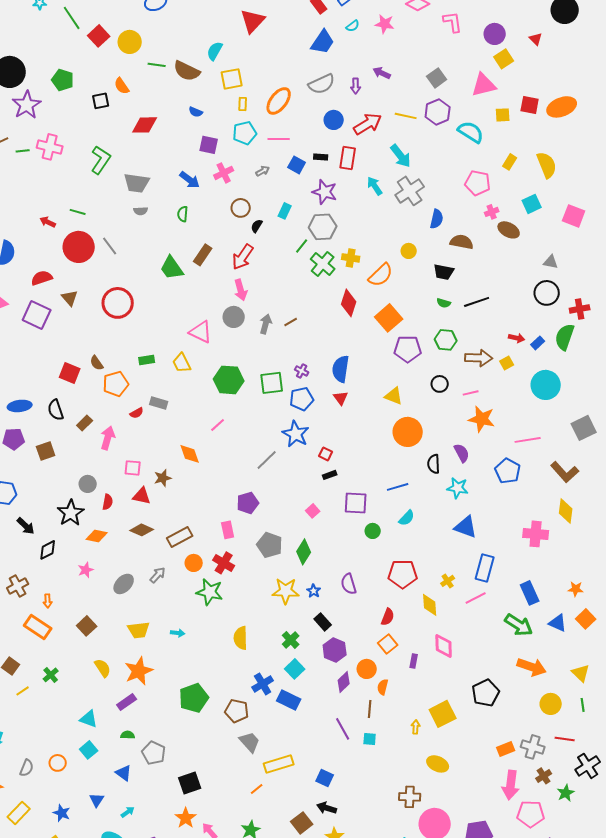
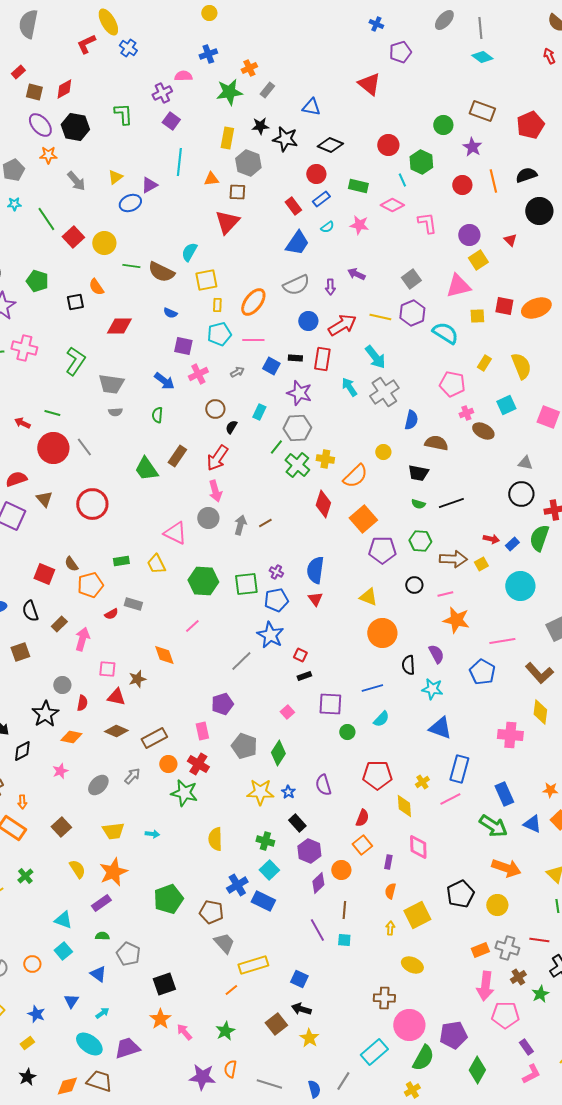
green cross: (291, 640) -> (265, 841), turned -30
orange semicircle: (383, 687) -> (390, 891), moved
yellow circle: (551, 704) -> (497, 905), moved

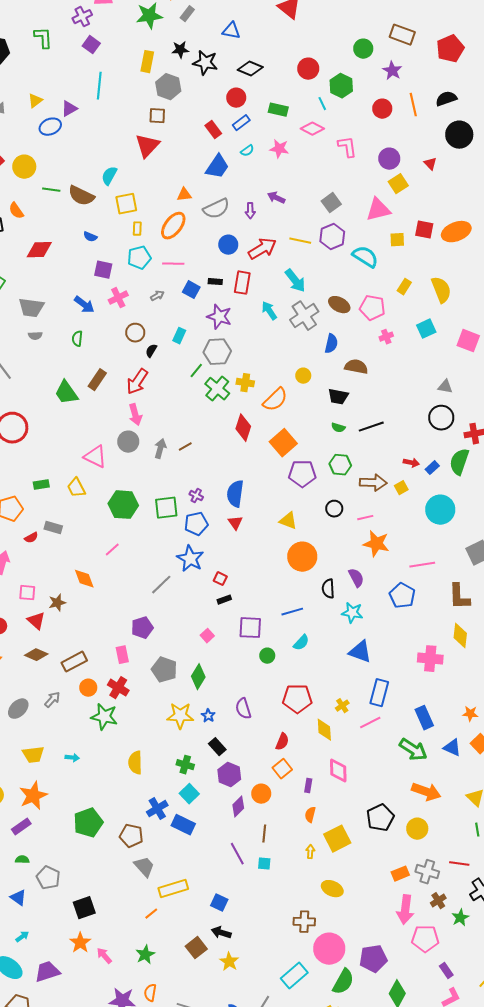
orange triangle: (211, 179) -> (184, 195), moved
brown ellipse: (483, 431) -> (339, 305), moved
brown L-shape: (539, 673) -> (459, 597), turned 40
red triangle: (116, 697) -> (36, 621), turned 30

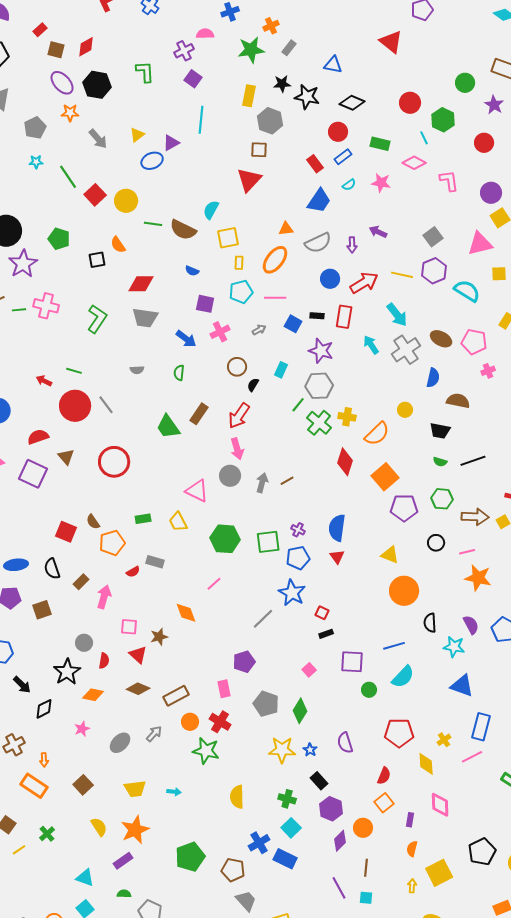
gray trapezoid: (31, 308) -> (145, 318), moved
purple semicircle: (356, 578) -> (471, 625), moved
cyan semicircle: (301, 643) -> (403, 677), size x1.4

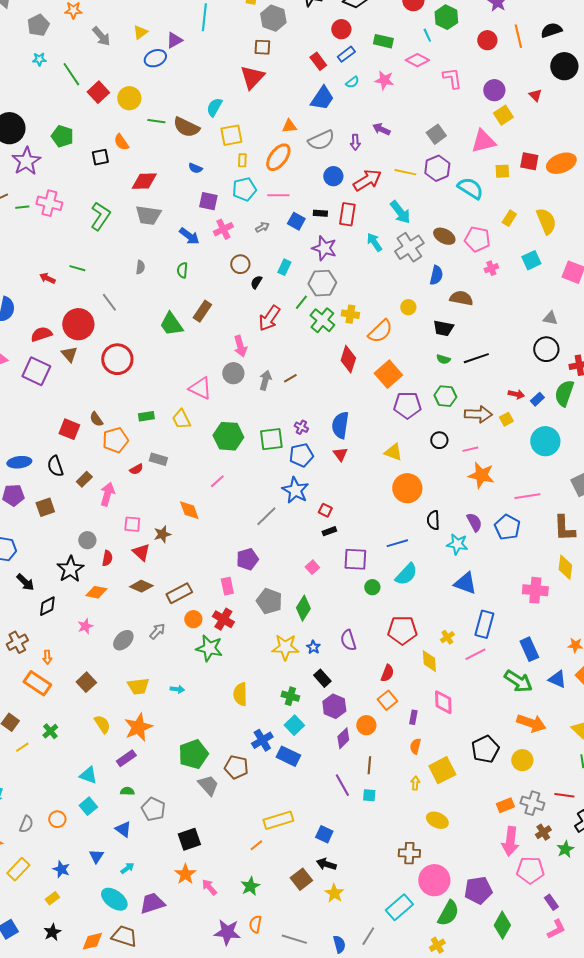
gray semicircle: (137, 370) -> (140, 267), turned -80
red circle: (75, 406) -> (78, 324), moved
red arrow: (239, 416) -> (269, 318), moved
gray trapezoid: (246, 901) -> (208, 785), moved

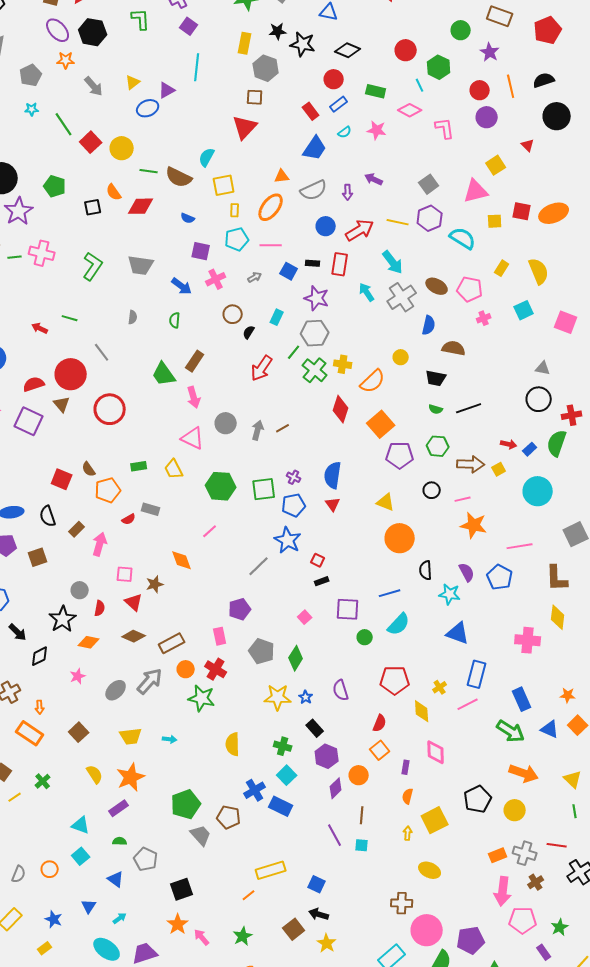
purple circle: (494, 90) -> (487, 117), moved
red diamond: (144, 181) -> (141, 206), moved
pink arrow: (240, 346) -> (194, 397), moved
gray arrow: (157, 631) -> (150, 681), size x1.6
green star: (565, 849) -> (560, 927), moved

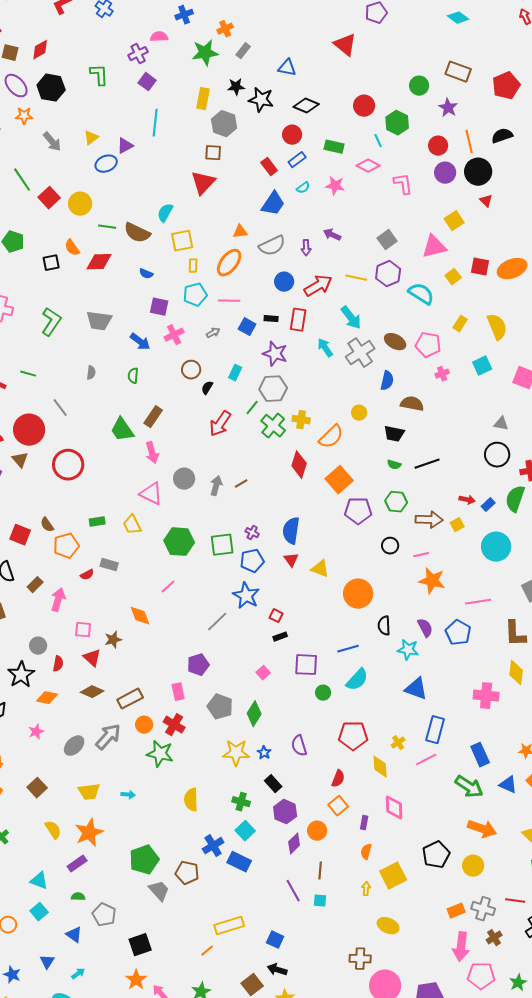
black circle: (557, 116) -> (478, 172), moved
yellow square: (495, 221) -> (453, 277), turned -35
yellow triangle: (386, 502) -> (320, 569), moved

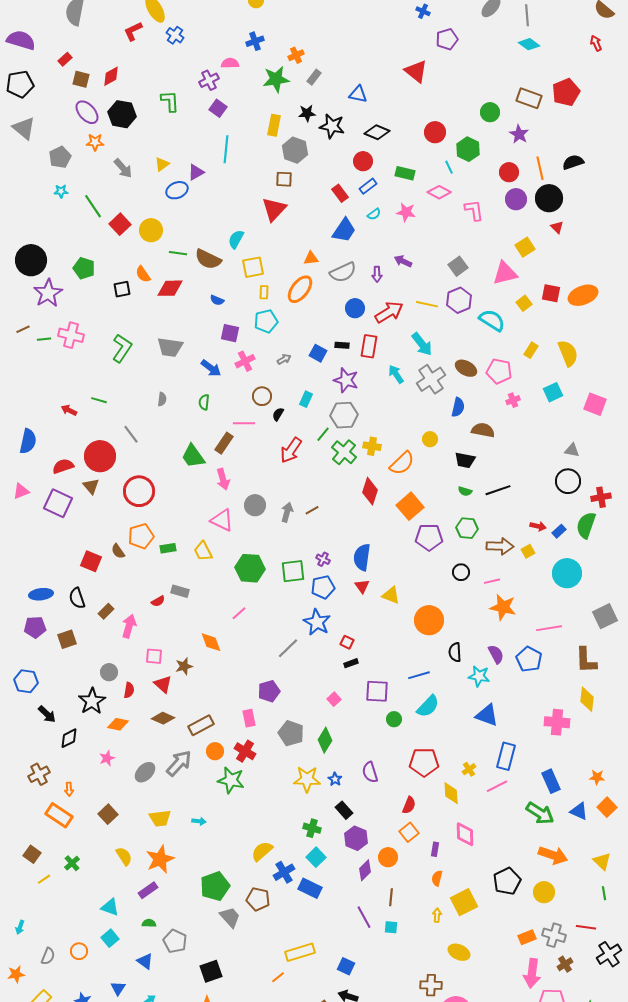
red pentagon: (506, 86) -> (566, 92), moved
pink line: (229, 301) -> (244, 423), moved
orange pentagon: (66, 546) -> (141, 536), moved
yellow semicircle: (191, 800) -> (262, 851), moved, turned 50

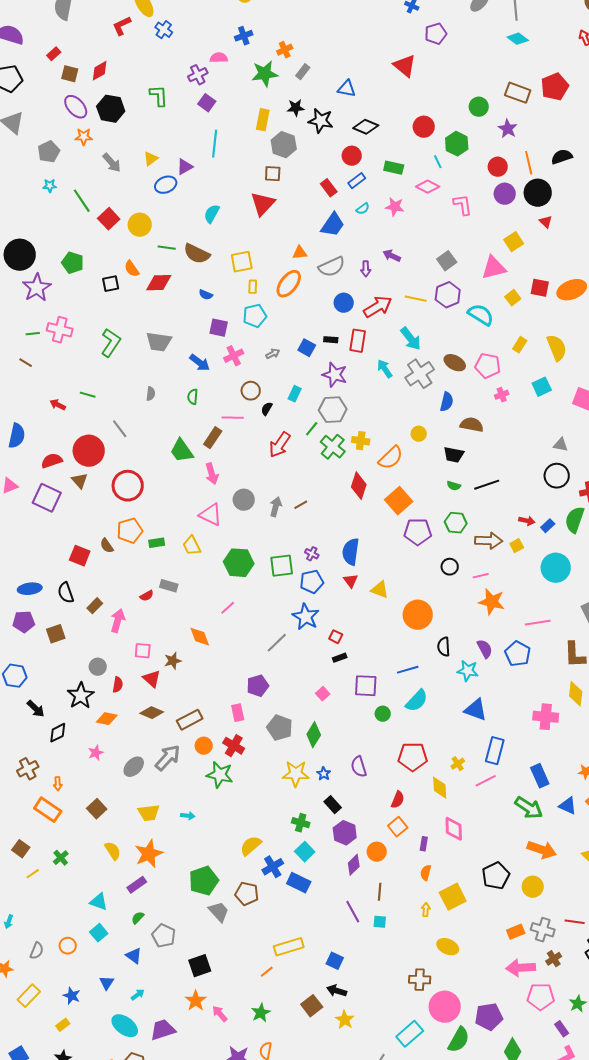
cyan semicircle: (236, 239) -> (212, 214), moved
brown line: (23, 329) -> (26, 363), moved, turned 56
green semicircle: (149, 923) -> (138, 918), turned -48
pink arrow: (532, 973) -> (521, 968), turned 80

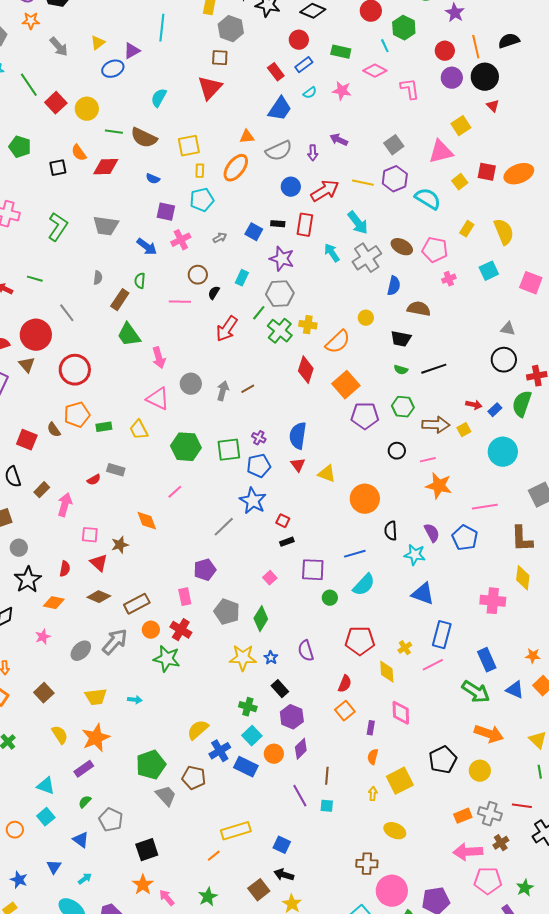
brown rectangle: (213, 438) -> (120, 300), moved
gray circle: (98, 667) -> (19, 548), moved
orange circle: (377, 852) -> (274, 754), moved

